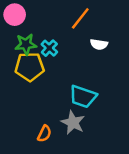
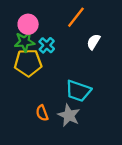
pink circle: (15, 15) -> (28, 24), moved
white semicircle: (99, 44) -> (93, 42), turned 112
orange semicircle: (44, 134) -> (42, 113), moved, turned 133

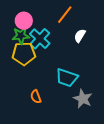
cyan cross: (47, 45) -> (40, 39), size x1.5
gray star: (69, 115) -> (83, 99), moved

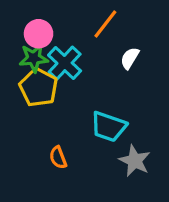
yellow pentagon: (24, 54) -> (39, 87), turned 30

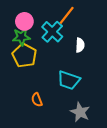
white semicircle: (130, 58) -> (80, 45), moved, turned 152
cyan cross: (65, 63) -> (52, 32), moved
gray star: (135, 161) -> (80, 112), moved

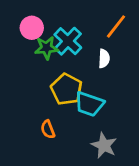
orange line: (67, 15) -> (116, 26), moved
green star: (21, 37) -> (46, 48), moved
yellow pentagon: (24, 55) -> (67, 89), moved

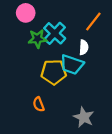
pink circle: (32, 28) -> (26, 13), moved
yellow pentagon: (67, 89) -> (54, 72), turned -30
cyan trapezoid: (89, 104) -> (72, 65), moved

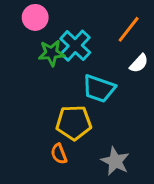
white semicircle: (84, 47) -> (139, 63), moved, turned 40
yellow pentagon: (54, 72) -> (74, 123), moved
orange semicircle: (39, 104) -> (59, 154), moved

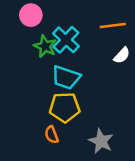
orange line: (129, 29) -> (113, 26), turned 45
green star: (51, 53) -> (45, 46), turned 30
cyan trapezoid: (99, 89) -> (66, 77), moved

